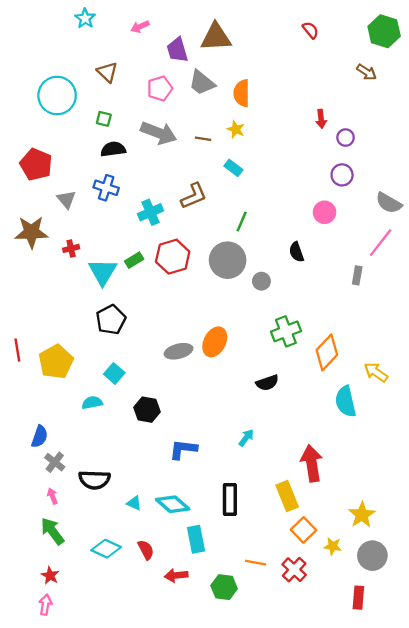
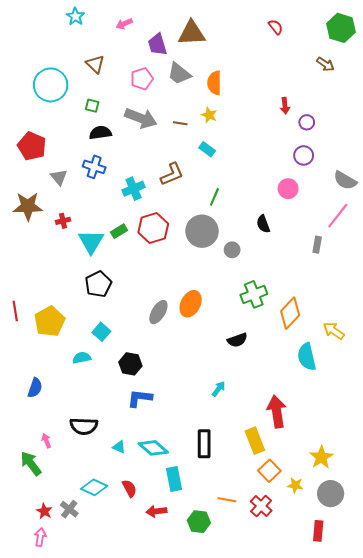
gray ellipse: (179, 351) -> (158, 312), turned -45
blue L-shape: (183, 449) -> (140, 398), moved
gray cross: (55, 462) -> (69, 509), moved
green arrow: (52, 531) -> (31, 463), moved

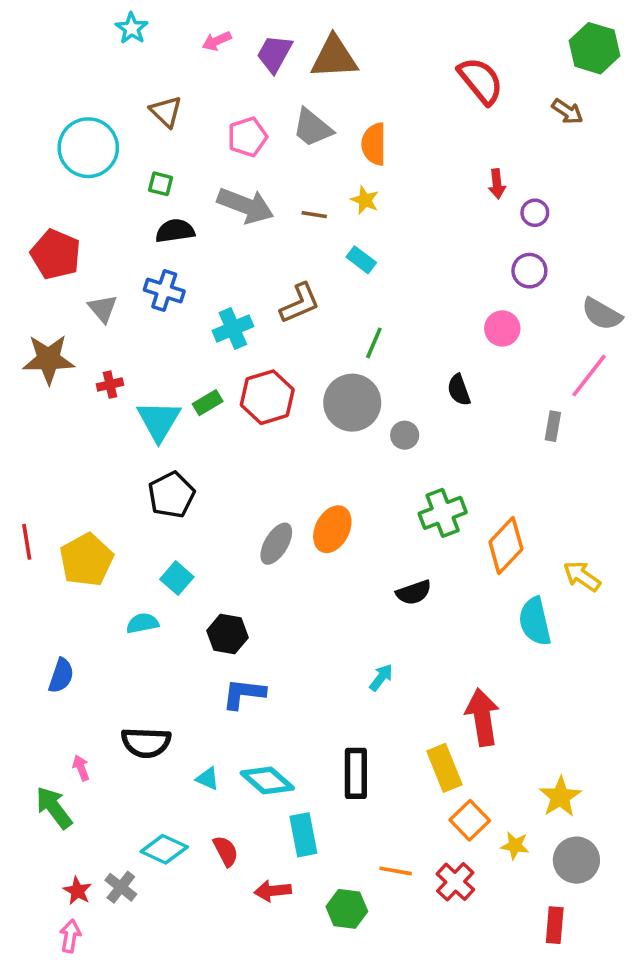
red semicircle: (276, 27) -> (481, 81), moved, size x1.8
purple trapezoid: (157, 45) -> (274, 54), moved, turned 45

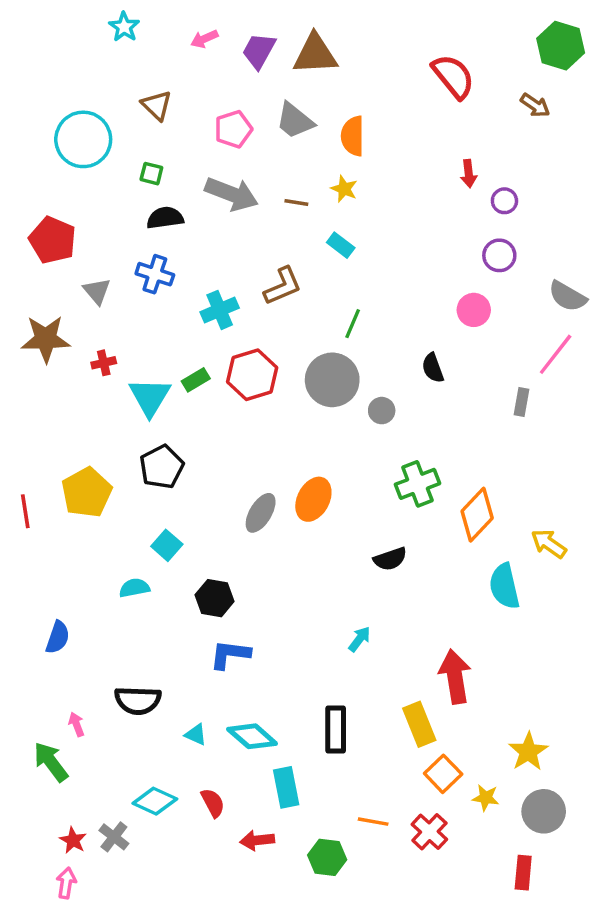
yellow pentagon: (86, 560) -> (87, 492), moved

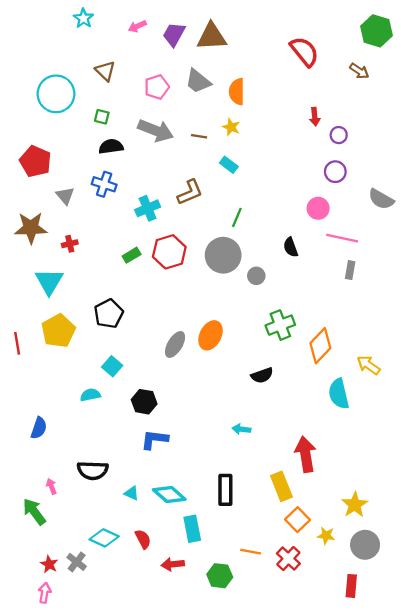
pink line: (556, 354) -> (342, 238), moved, turned 64
cyan triangle: (150, 397) -> (49, 282), moved
cyan arrow: (359, 639) -> (241, 429), turned -120

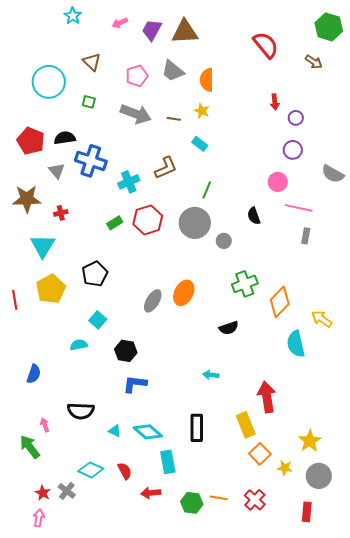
black semicircle: (111, 146) -> (65, 138), moved
blue cross: (104, 184) -> (91, 161), size x1.4
orange line: (251, 552) -> (219, 498), moved
red cross: (288, 559) -> (255, 500), moved

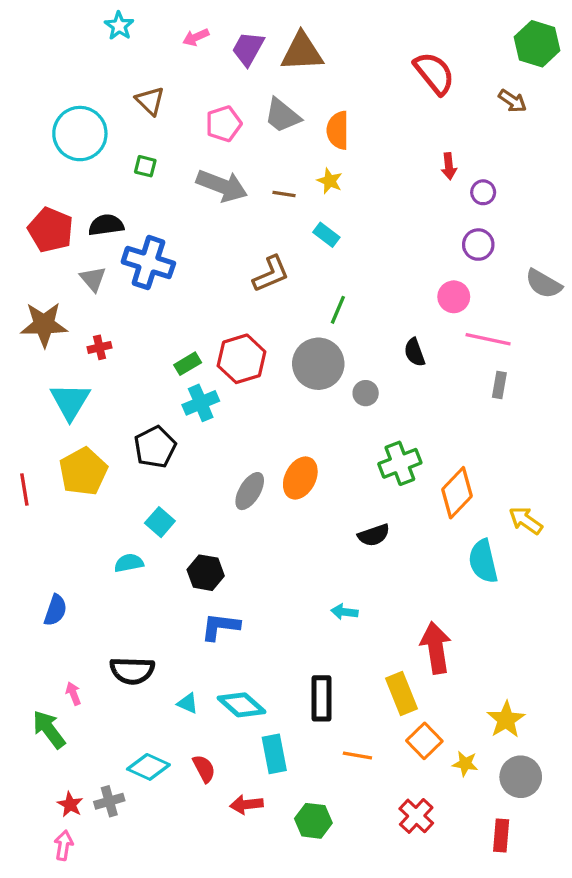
cyan cross: (129, 182) -> (201, 403), moved
gray cross: (67, 491) -> (109, 801), turned 36
orange line: (219, 498) -> (357, 756), moved

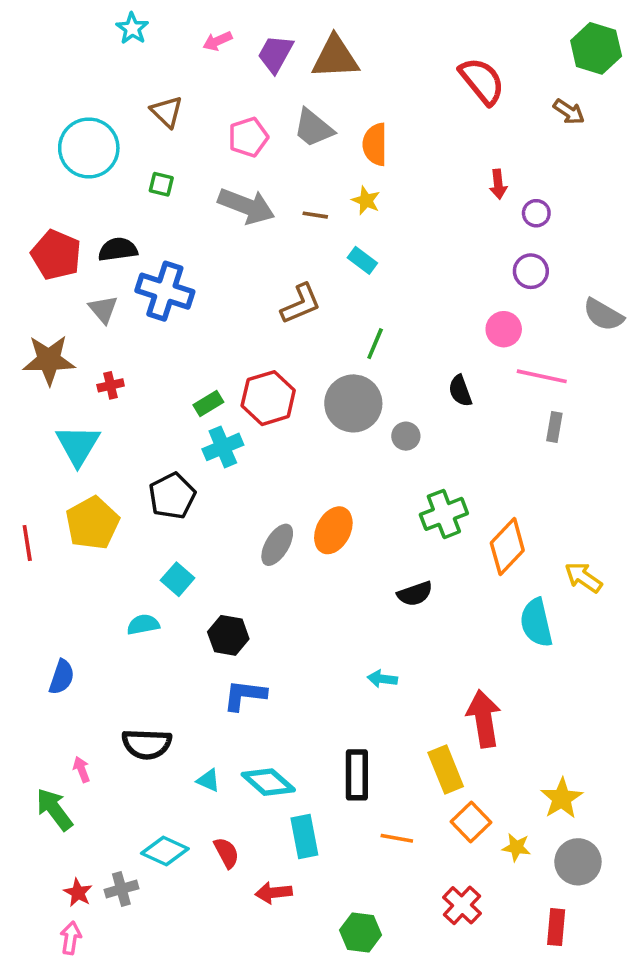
green hexagon: (313, 821) -> (361, 933), moved

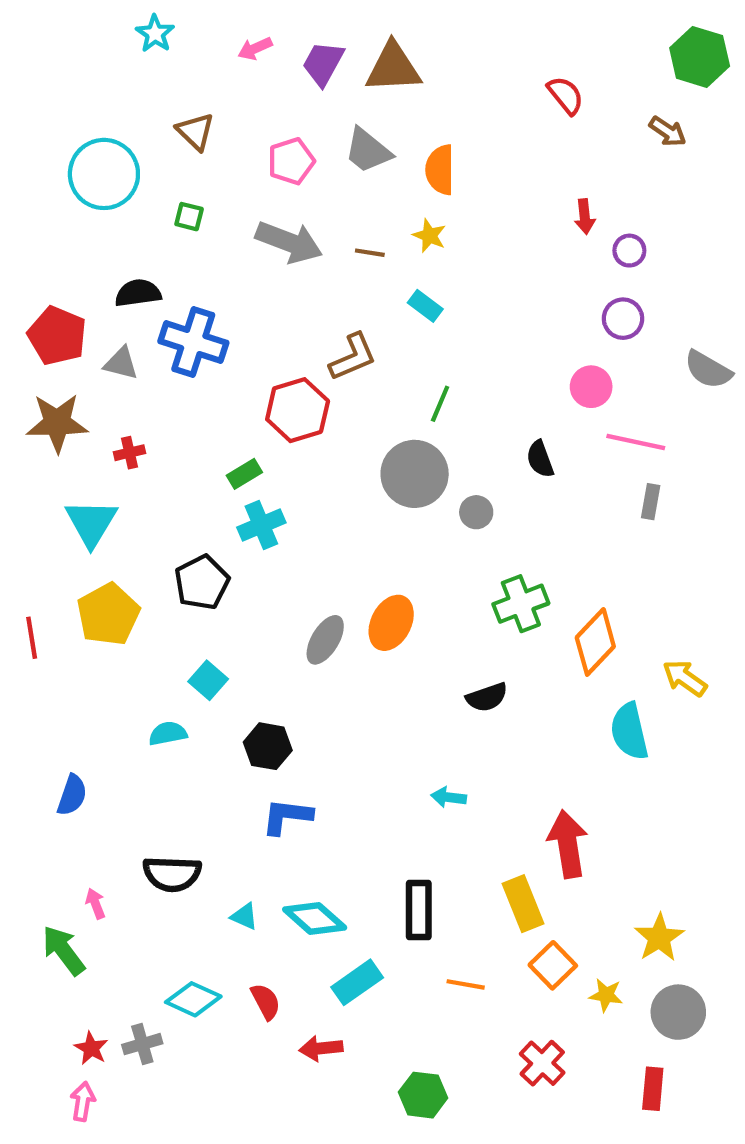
red semicircle: (482, 81) -> (566, 95), size x0.7
red pentagon: (56, 255) -> (57, 336), moved
gray triangle: (103, 309) -> (121, 363), turned -36
red hexagon: (268, 398) -> (298, 410), moved
cyan rectangle: (304, 836) -> (357, 982), turned 66

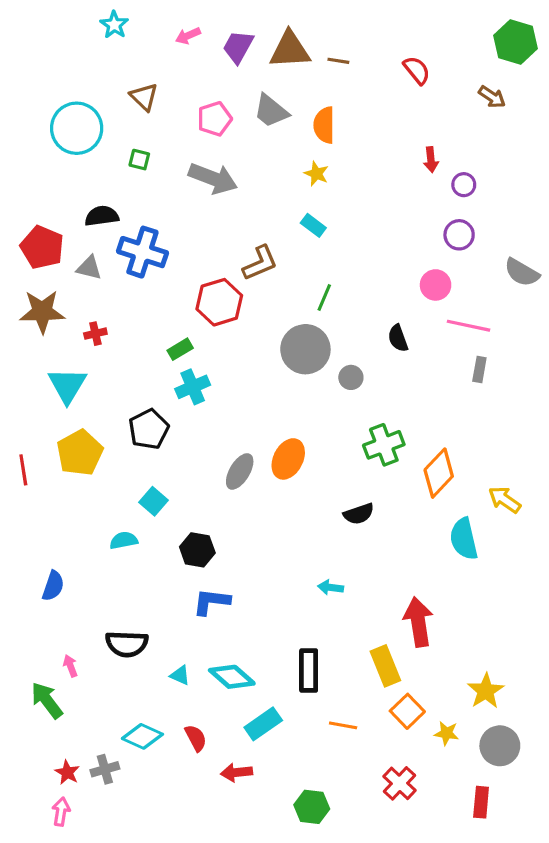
brown line: (370, 253) -> (338, 61), moved

